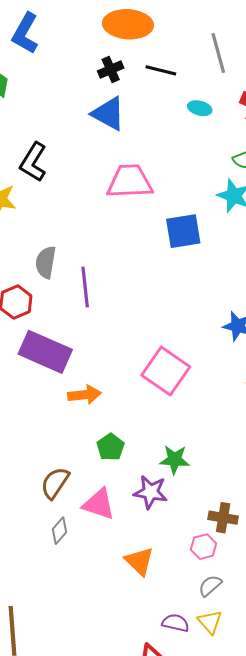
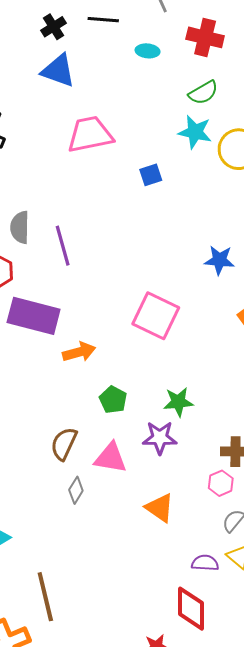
blue square: (183, 231) -> (151, 175), size x0.6

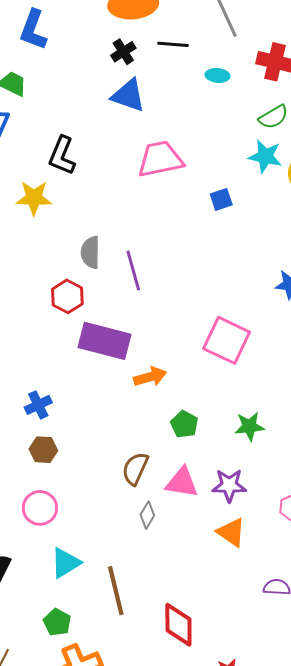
purple star: (160, 438) -> (229, 485), moved
brown line: (45, 597) -> (116, 591), moved
red diamond: (191, 609) -> (178, 625), moved

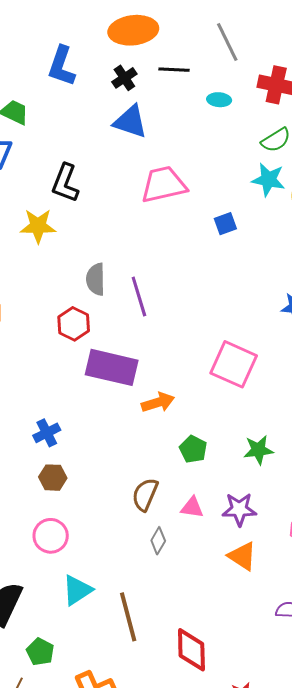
blue L-shape: (33, 30) -> (61, 66), moved
pink triangle: (182, 482) -> (192, 507), size x0.7
green pentagon: (57, 622) -> (40, 652), moved

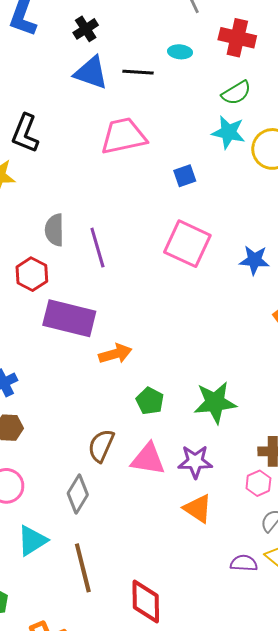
black line: (174, 70) -> (138, 72), moved
pink square: (234, 364) -> (187, 244), moved
green star: (258, 450) -> (215, 402), size x1.4
pink triangle: (192, 507) -> (148, 459), size x1.5
gray diamond: (158, 541) -> (78, 494), moved, size x1.4

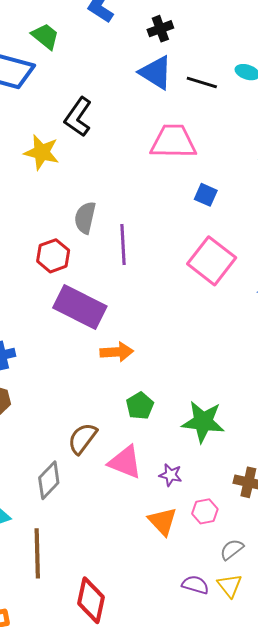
blue square: (185, 176) -> (206, 195), moved, turned 30
purple star: (195, 462) -> (171, 475), size x0.7
pink hexagon: (258, 483) -> (205, 511), moved

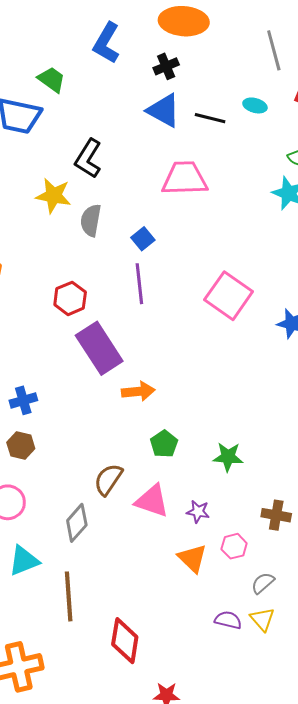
blue square: (206, 195) -> (143, 239), moved, turned 30
gray semicircle: (85, 218) -> (91, 220), moved
purple rectangle: (80, 307) -> (99, 348), turned 33
green star: (203, 422) -> (228, 457), size x0.7

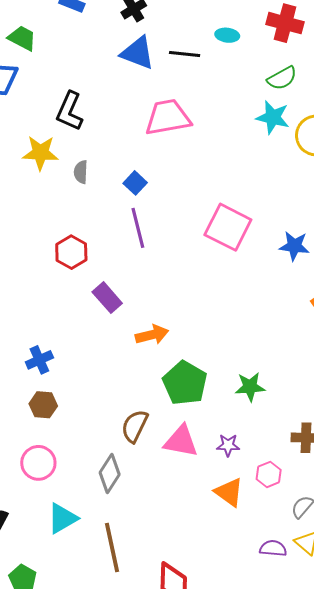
gray semicircle: (91, 220) -> (81, 172), size x0.7
purple rectangle: (99, 348) -> (107, 298), size x0.6
green pentagon: (164, 444) -> (185, 383), size x1.6

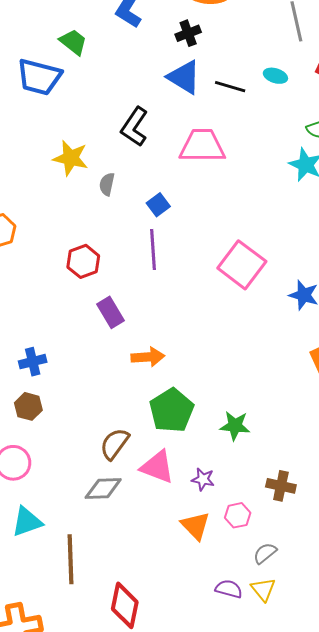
black L-shape: (70, 111) -> (134, 127), moved
gray diamond: (110, 474) -> (103, 489), moved, turned 45

